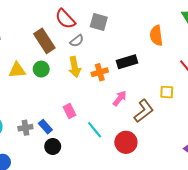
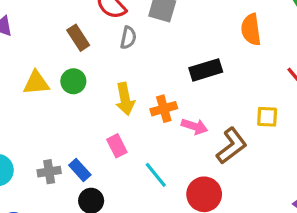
brown rectangle: (44, 41) -> (78, 38), size x0.7
gray semicircle: (77, 41) -> (128, 38), turned -40
yellow arrow: (75, 67) -> (125, 99), moved
orange cross: (100, 72) -> (164, 109), moved
pink arrow: (120, 98) -> (194, 126), turned 70

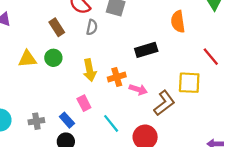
yellow square: (267, 117) -> (189, 83), size x1.5
blue rectangle: (80, 170) -> (67, 120), moved

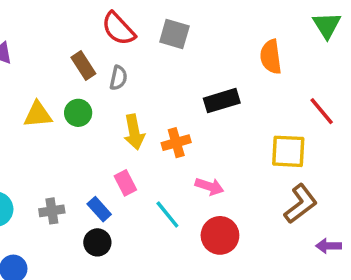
gray semicircle: (92, 27) -> (118, 78), moved
pink arrow: (138, 89) -> (209, 186), moved
brown L-shape: (164, 103) -> (301, 204), moved

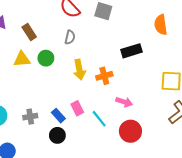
brown rectangle: (83, 66) -> (29, 32), moved
pink rectangle: (125, 183) -> (77, 108), moved

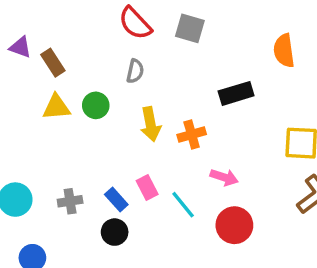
brown rectangle: (29, 32) -> (53, 63), moved

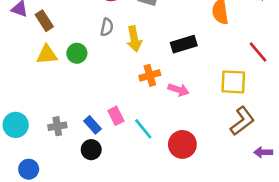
yellow arrow: (151, 124) -> (134, 39), moved
pink arrow: (224, 177) -> (178, 90), moved

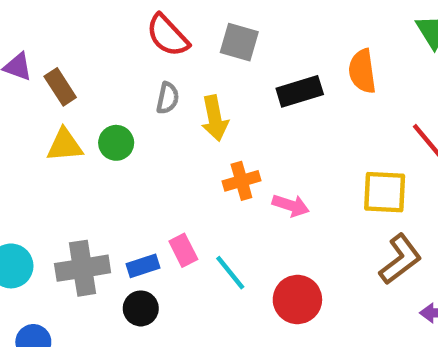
black rectangle: (184, 44) -> (300, 91), moved
blue rectangle: (93, 125) -> (143, 266), turned -66
gray cross: (57, 126) -> (83, 268), size x1.6

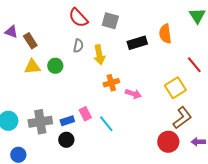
yellow square: (385, 192) -> (175, 88), turned -35
red circle: (297, 299) -> (168, 142), moved

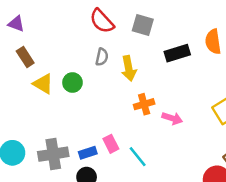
purple triangle: (11, 32) -> (16, 24), moved
brown rectangle: (30, 41) -> (25, 57), moved
yellow triangle: (32, 67) -> (43, 84), turned 36

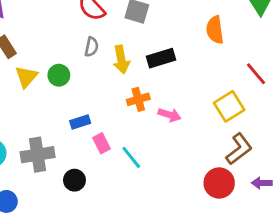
black rectangle: (177, 53) -> (161, 58), moved
yellow triangle: (43, 84) -> (26, 77), turned 40
blue rectangle: (88, 153) -> (80, 122), moved

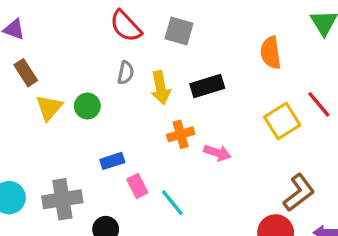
yellow square: (229, 106) -> (282, 121), moved

